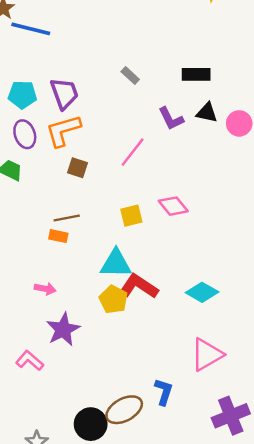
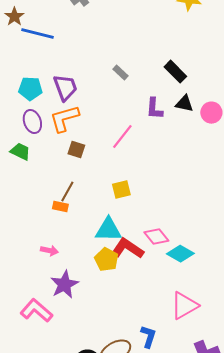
black rectangle: (196, 74) -> (175, 72), turned 45
purple L-shape: (171, 119) -> (154, 109), turned 30
pink diamond: (173, 206) -> (156, 237), moved
brown line: (67, 218) -> (67, 192), turned -50
pink L-shape: (30, 361) -> (36, 311), size x1.4

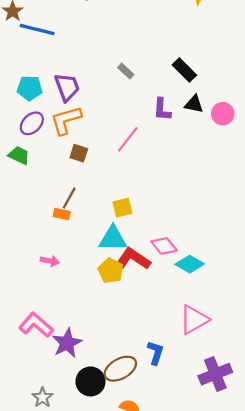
purple ellipse: (32, 122) -> (32, 123), turned 65
yellow square: (121, 190) -> (122, 208), moved
purple star: (64, 285) -> (67, 343), moved

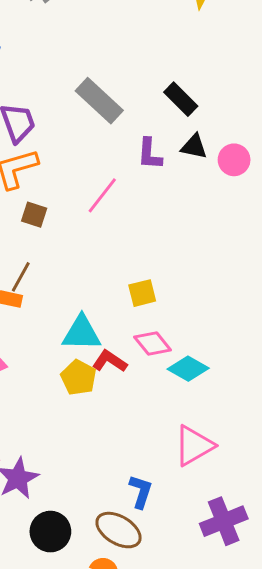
gray rectangle: (126, 71) -> (99, 101), size x2.0
yellow square: (122, 208) -> (142, 293), moved
red L-shape: (133, 259) -> (110, 361), size x0.7
brown ellipse: (120, 369) -> (119, 530), moved, turned 60

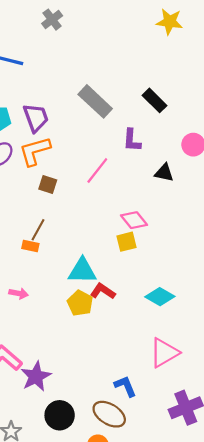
black triangle: (194, 146) -> (164, 173), moved
pink diamond: (153, 343) -> (134, 220), moved
blue L-shape: (141, 492) -> (125, 386), turned -40

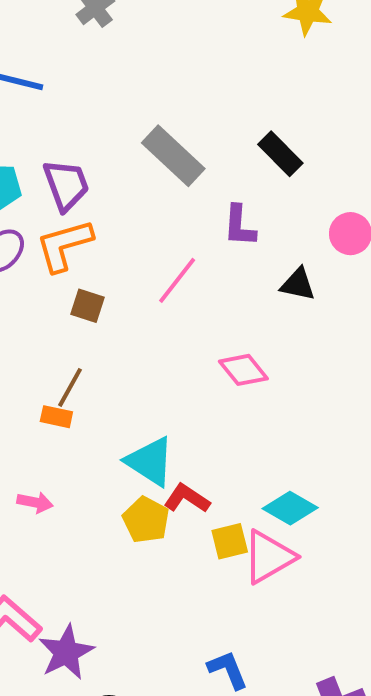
yellow square: (126, 242) -> (230, 541), moved
cyan triangle: (82, 271) -> (150, 461), turned 32
pink triangle: (164, 353) -> (269, 557), moved

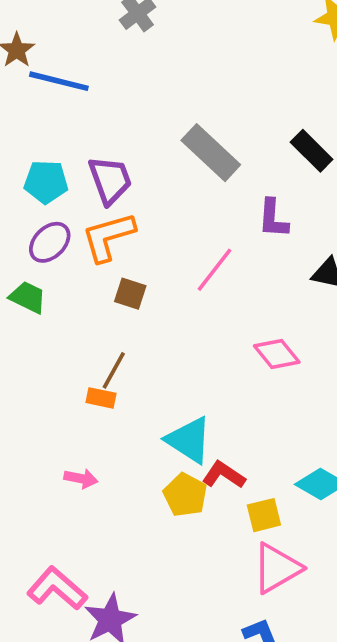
pink triangle: (269, 557) -> (277, 568), moved

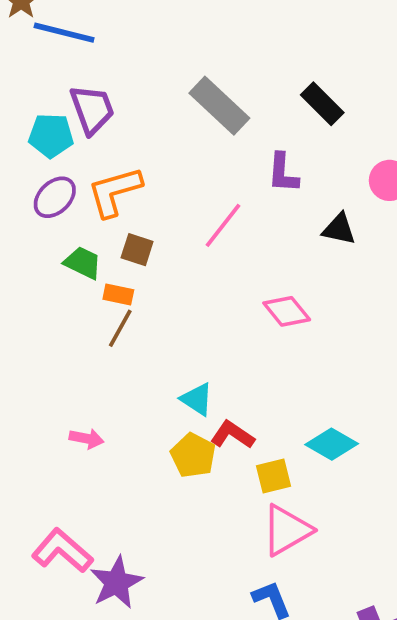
purple trapezoid: (110, 180) -> (92, 109), moved
green trapezoid: (28, 297) -> (83, 263), moved
orange rectangle: (101, 398) -> (118, 295), moved
cyan triangle: (189, 440) -> (197, 399), size x0.7

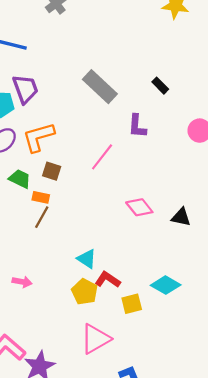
black rectangle: (322, 104) -> (160, 86), size x0.7
black triangle: (339, 229) -> (181, 217), moved
pink triangle: (287, 530) -> (96, 339), moved

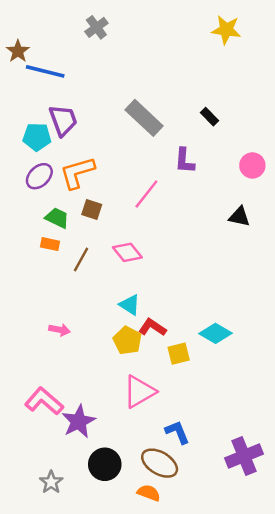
orange rectangle: (41, 197) -> (50, 244), moved
pink diamond: (139, 207) -> (127, 252), moved
black triangle: (181, 217) -> (239, 217), moved

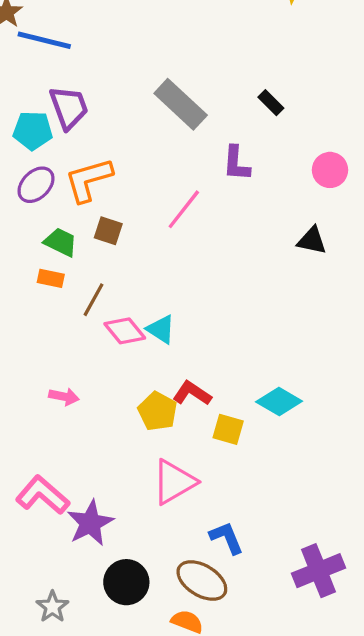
pink diamond: (127, 252) -> (125, 331), moved
cyan triangle: (130, 305) -> (161, 329), moved
yellow square: (179, 354) -> (228, 429), turned 30

